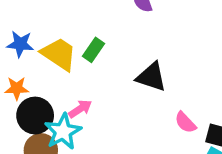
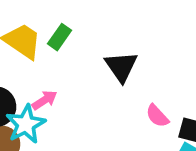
black triangle: (151, 77) -> (121, 67), turned 36

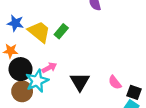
black triangle: (121, 67) -> (80, 82), moved

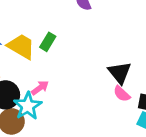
black triangle: (80, 82) -> (120, 73), moved

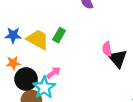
pink semicircle: (122, 94) -> (107, 49), moved, turned 40

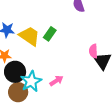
pink arrow: (54, 73) -> (56, 81), moved

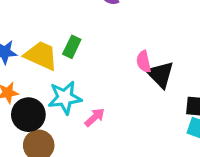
cyan star: (31, 81) -> (65, 98), moved, turned 30

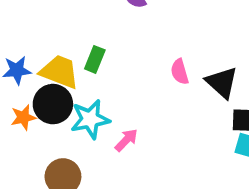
black triangle: (160, 74) -> (222, 82), moved
black circle: (28, 115) -> (53, 104), moved

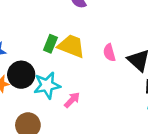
yellow trapezoid: (60, 72) -> (71, 46), moved

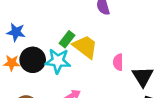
cyan star: (47, 85) -> (58, 61), moved

